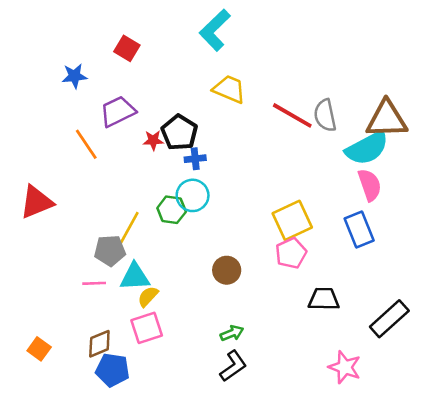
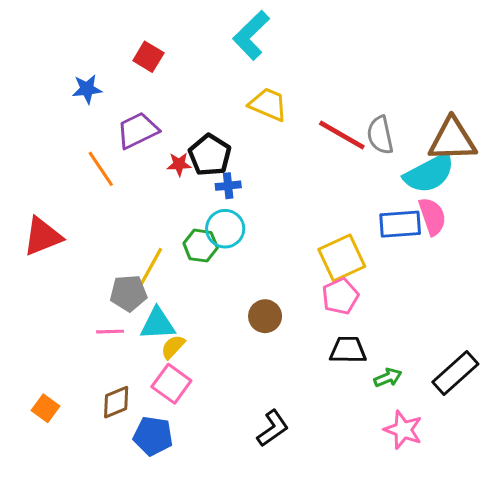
blue rectangle: (359, 230) -> (400, 224), moved, turned -72
black trapezoid: (324, 299) -> (348, 350), moved
pink square: (147, 328) -> (171, 384), turned -36
green arrow: (232, 333) -> (388, 378), moved
blue pentagon: (113, 370) -> (153, 436), moved

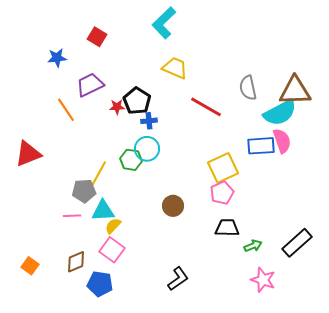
red line: (342, 135) -> (206, 107), moved

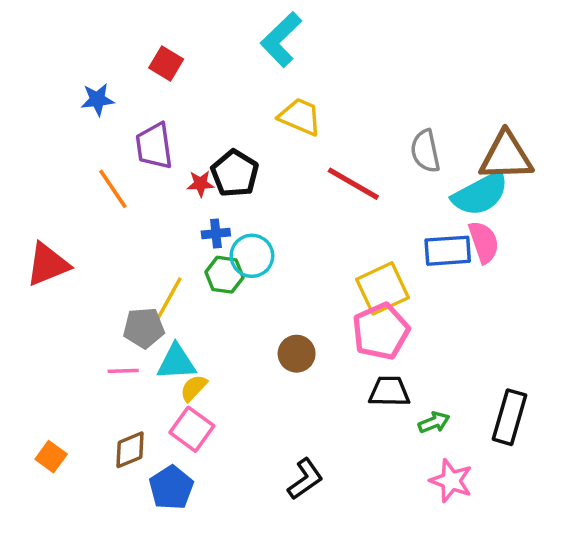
purple trapezoid: (90, 85) -> (154, 146), turned -72
blue cross: (149, 121) -> (216, 233), moved
pink pentagon: (222, 193) -> (381, 331), size x1.4
black rectangle: (297, 243) -> (510, 417), turned -32
blue pentagon: (100, 284) -> (171, 488), turned 30

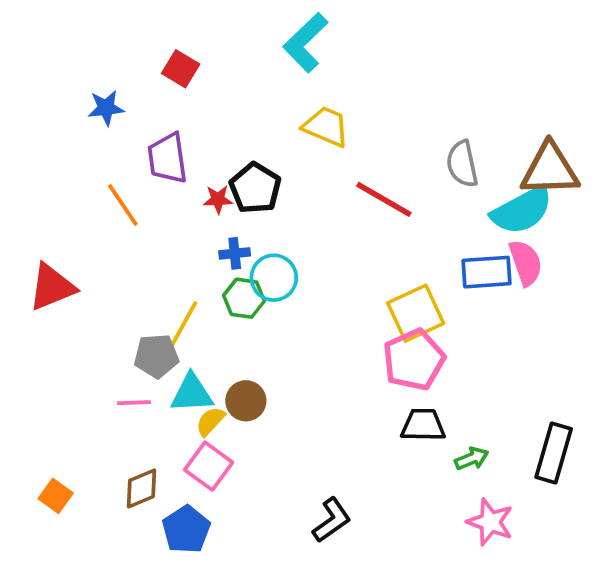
brown circle: (297, 354) -> (246, 401), moved

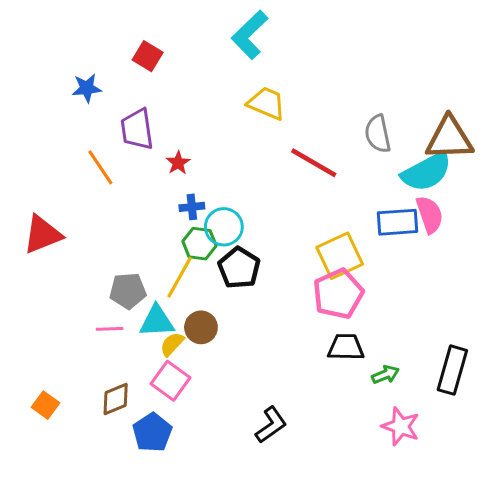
black pentagon: (255, 188) -> (239, 268), moved
red star: (218, 199) -> (178, 163), turned -30
yellow line: (182, 326) -> (180, 277), moved

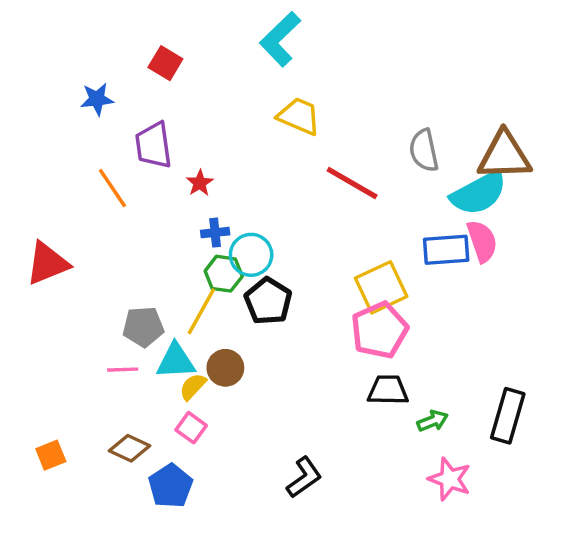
pink square: (170, 381) -> (191, 428), size x0.7
brown diamond: (116, 399) -> (130, 448), turned 48
orange square: (46, 405) -> (51, 455), turned 32

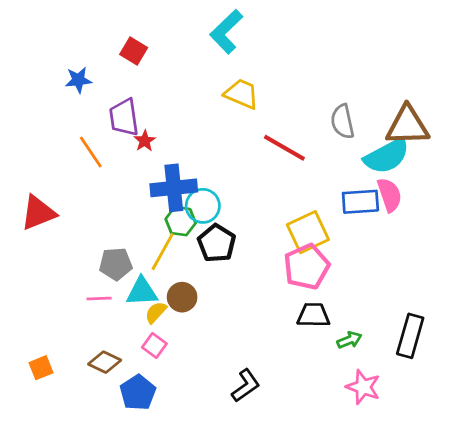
red star: (200, 183) -> (145, 141), moved
blue cross: (215, 233) -> (174, 188), size x2.0

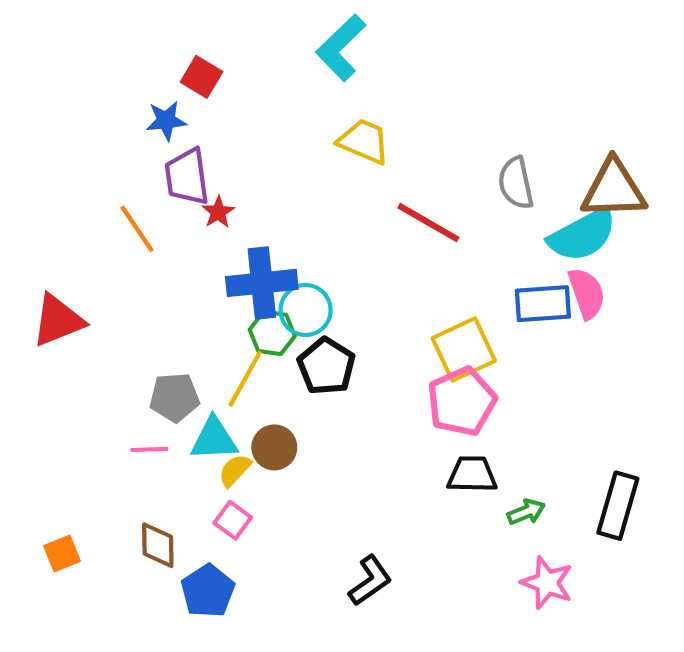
blue star: (78, 80) -> (166, 121), moved
brown diamond: (105, 362) -> (158, 545), turned 64

